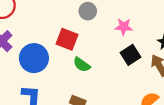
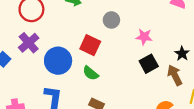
green semicircle: (82, 65) -> (91, 73), moved

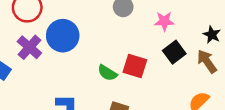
red square: (90, 45) -> (135, 66), moved
blue circle: (58, 61) -> (63, 36), moved

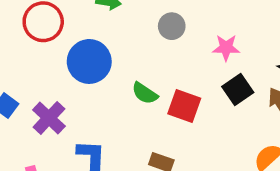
purple cross: (29, 47) -> (49, 118), moved
green semicircle: (107, 73) -> (145, 93), moved

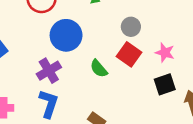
red square: (184, 106) -> (129, 54), moved
purple cross: (49, 118) -> (49, 71), moved

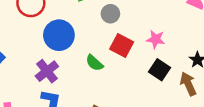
gray circle: (131, 27) -> (110, 14), moved
black square: (165, 84) -> (160, 70), turned -30

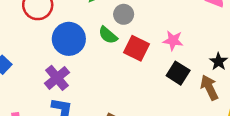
green semicircle: (94, 63) -> (108, 35), moved

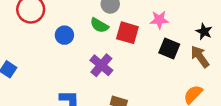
blue circle: (69, 39) -> (64, 35), size x0.6
purple cross: (57, 78) -> (101, 65), moved

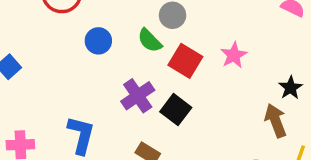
pink star: (159, 20) -> (234, 55), turned 30
black square: (169, 49) -> (176, 110), moved

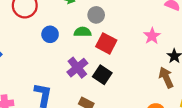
green semicircle: (150, 40) -> (83, 32), turned 140
pink star: (234, 55) -> (152, 36), moved

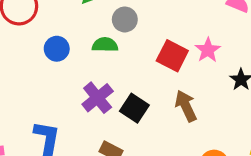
red square: (106, 43) -> (172, 56), moved
brown arrow: (166, 78) -> (186, 106), moved

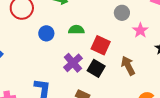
gray circle: (125, 19) -> (122, 13), moved
red square: (172, 56) -> (101, 45), moved

